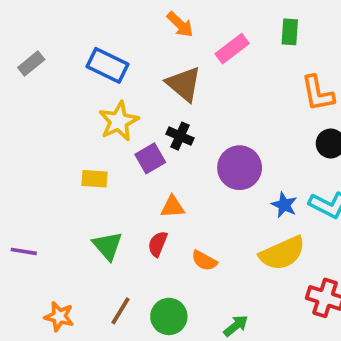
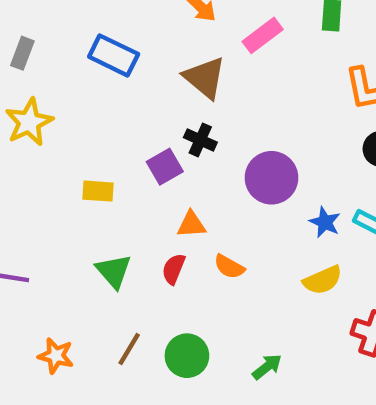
gray rectangle: (31, 64) -> (22, 53), turned -30
yellow star: (119, 121) -> (29, 122), moved
yellow semicircle: (282, 253) -> (323, 280), size x0.7
orange semicircle: (204, 261) -> (229, 267), moved

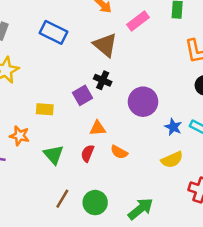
orange star: (56, 356) -> (19, 136), moved
green arrow: (267, 367) -> (141, 209), size x1.5

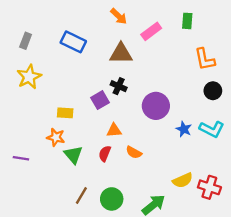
brown triangle: (105, 45) -> (121, 54), turned -40
orange star: (19, 136) -> (56, 137), moved
yellow semicircle: (172, 160) -> (183, 180), moved

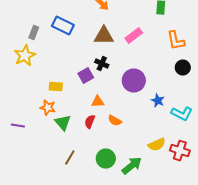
pink rectangle: (151, 31) -> (134, 36), moved
gray rectangle: (26, 41) -> (34, 33), moved
cyan L-shape: (212, 129) -> (182, 114), moved
green circle: (112, 199) -> (106, 159), moved

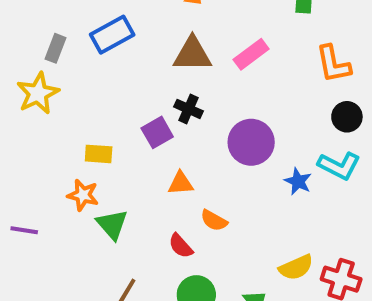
blue rectangle: (63, 26) -> (112, 35), turned -55
cyan L-shape: (182, 114) -> (339, 166), moved
red semicircle: (90, 122) -> (181, 246), moved, turned -64

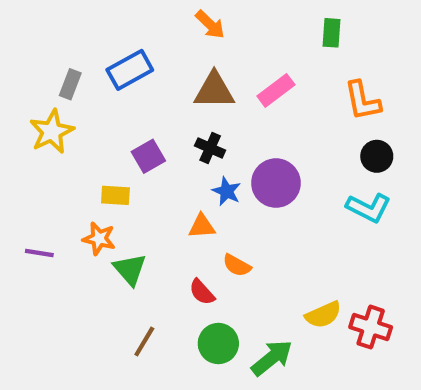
purple square: (157, 132) -> (148, 156), moved
blue star: (298, 181) -> (227, 191), moved
purple line: (24, 230) -> (39, 253), moved

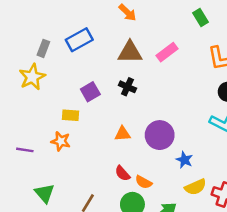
green rectangle: (332, 33) -> (200, 18), turned -35
purple circle: (276, 183) -> (160, 135), moved
blue star: (227, 191) -> (184, 160), moved
orange semicircle: (237, 265) -> (144, 182), moved
green triangle: (130, 269) -> (45, 193), moved

